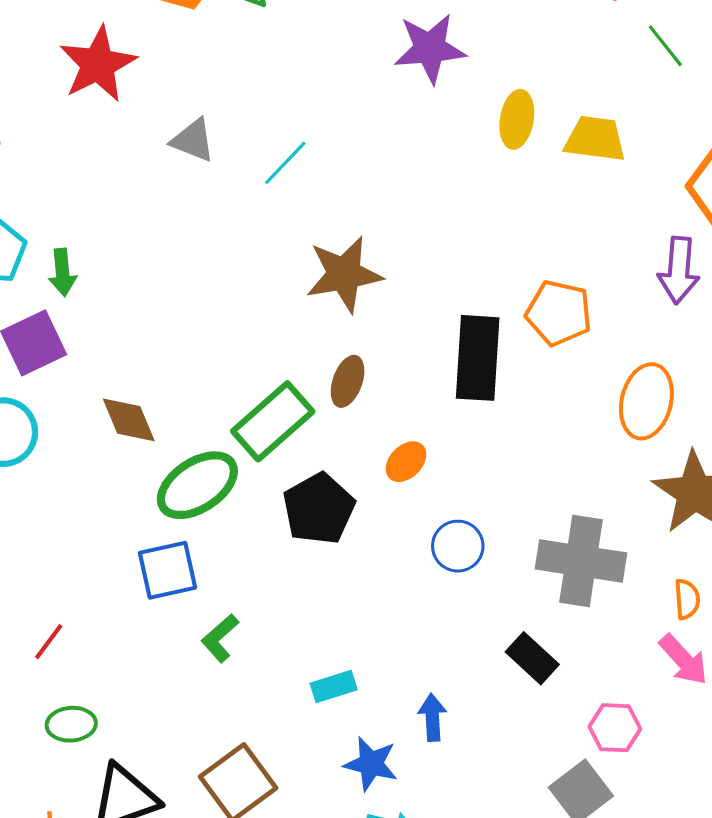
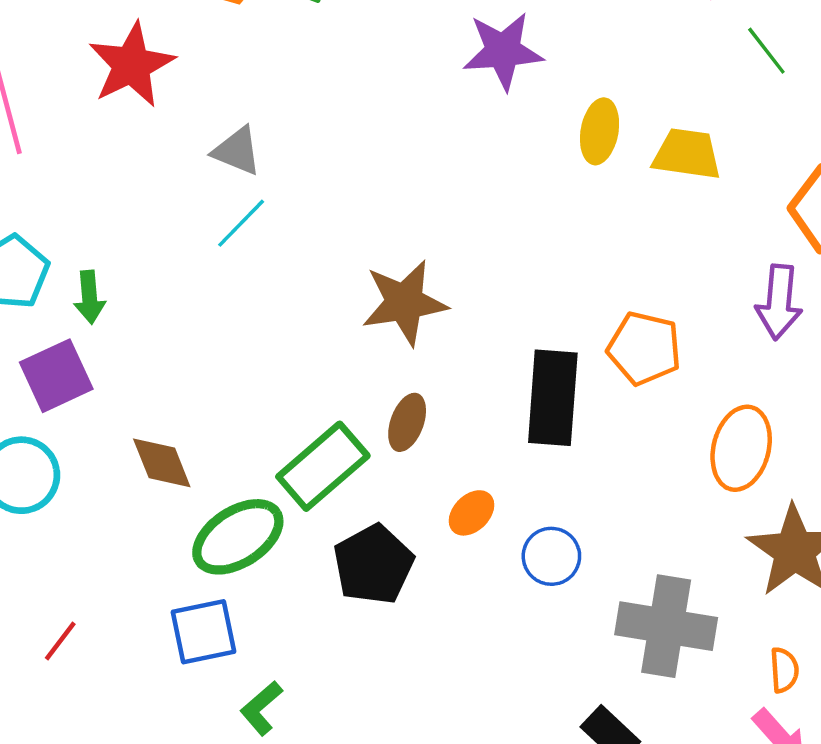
cyan line: (285, 163) -> (241, 223), moved
blue circle: (458, 546) -> (551, 556), moved
red line: (49, 642) -> (60, 641), moved

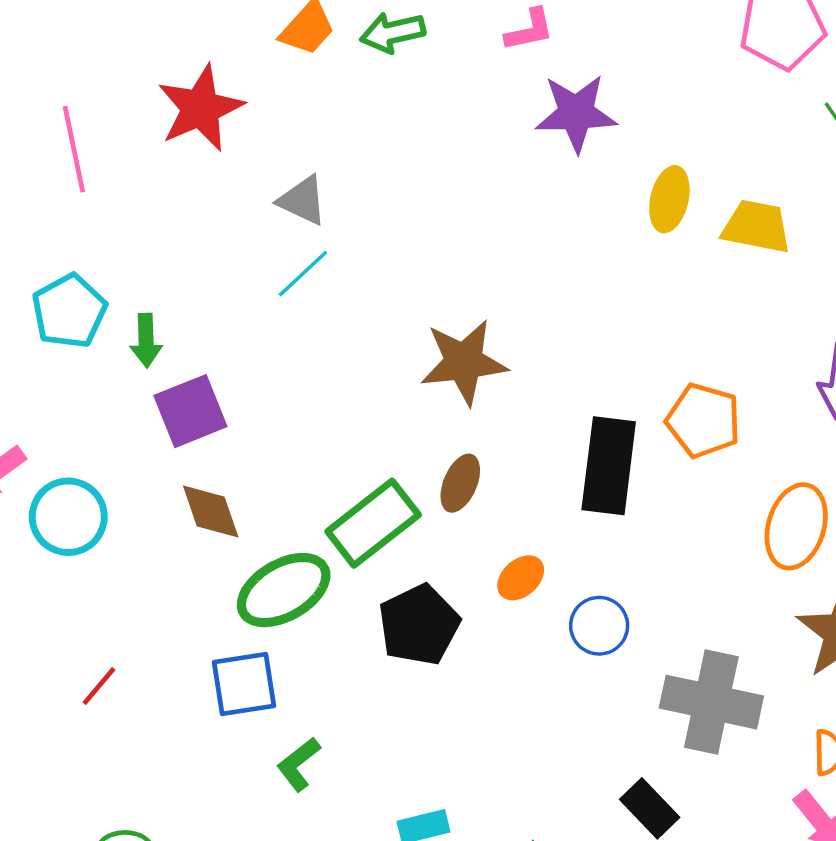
purple square: (56, 376) -> (190, 411), moved

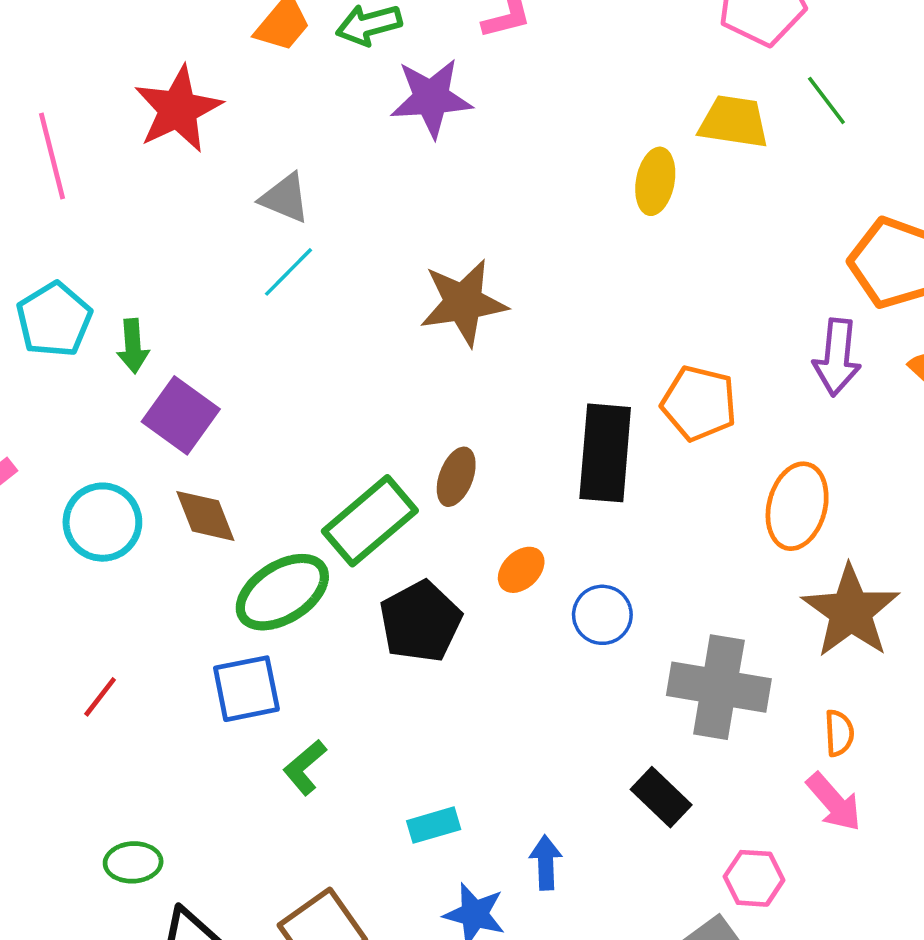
purple star: (576, 113) -> (431, 98), moved
yellow trapezoid: (757, 227) -> (734, 122), moved
brown star: (464, 362) -> (463, 303), moved
purple square: (190, 411) -> (181, 415), turned -30
cyan circle: (68, 517) -> (102, 522), moved

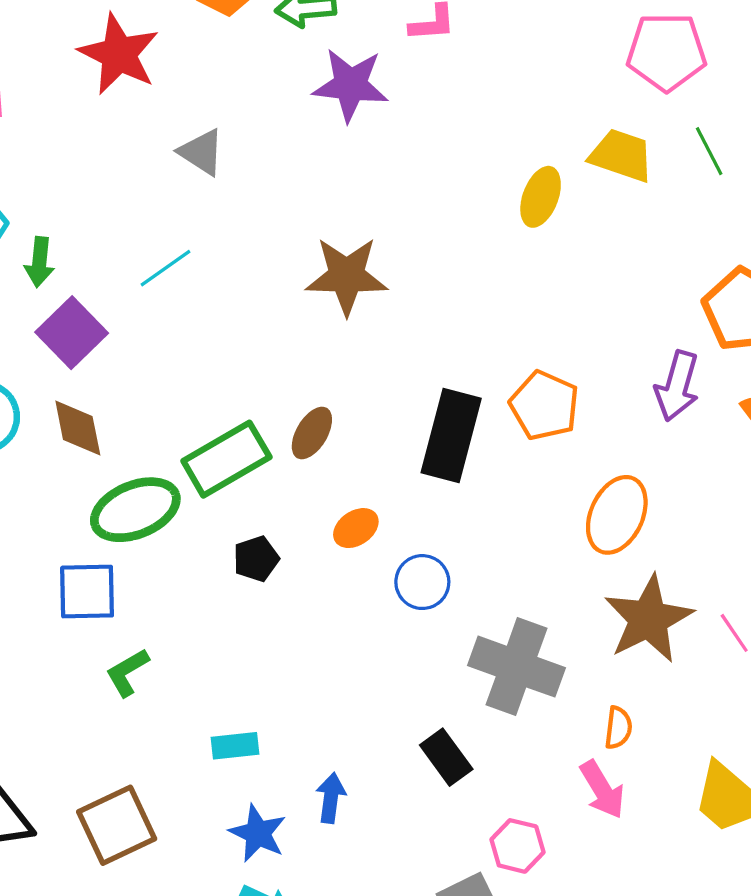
red star: (178, 109) -> (119, 54), turned -30
cyan line: (288, 272) -> (166, 268), moved
black pentagon: (421, 622) -> (256, 559), size x0.6

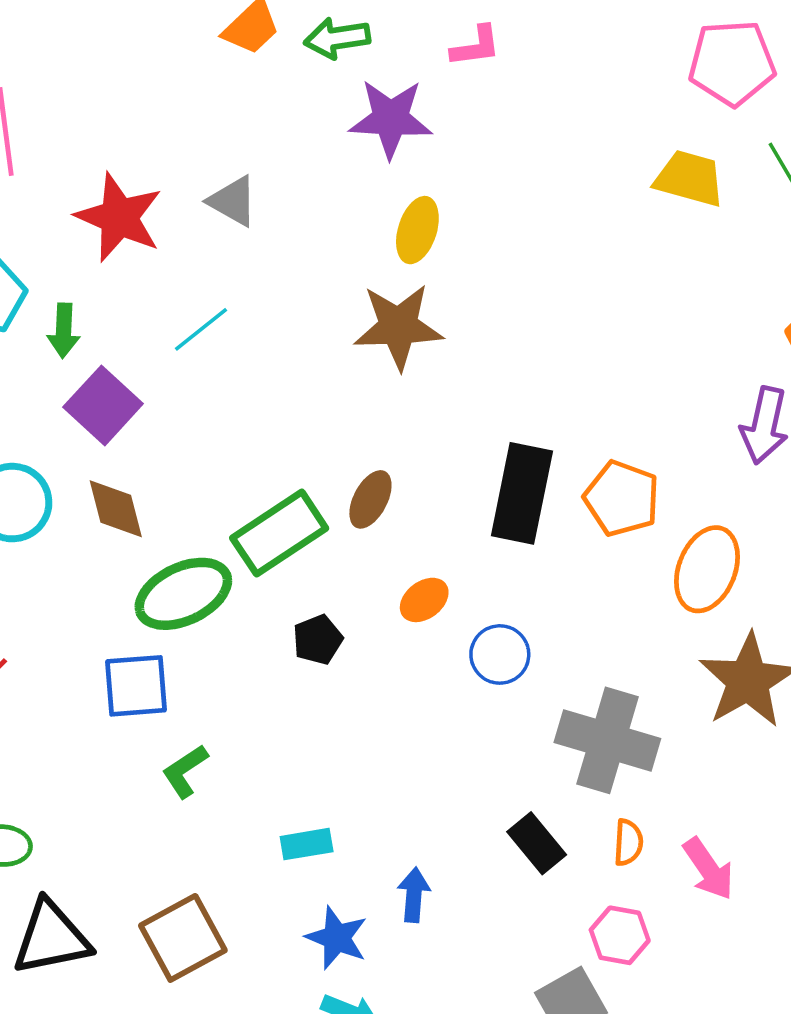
red star: (119, 54) -> (119, 217), moved
yellow ellipse: (541, 197) -> (417, 230), moved
orange pentagon: (544, 405) -> (622, 498), moved
orange semicircle: (618, 728) -> (628, 842), moved

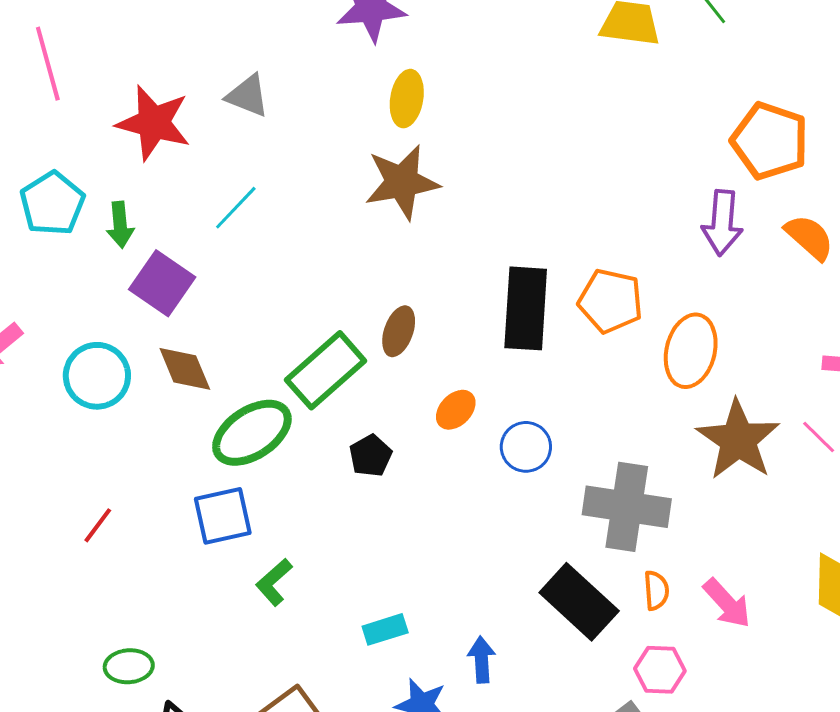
black rectangle: (537, 843) -> (579, 602), size x1.5

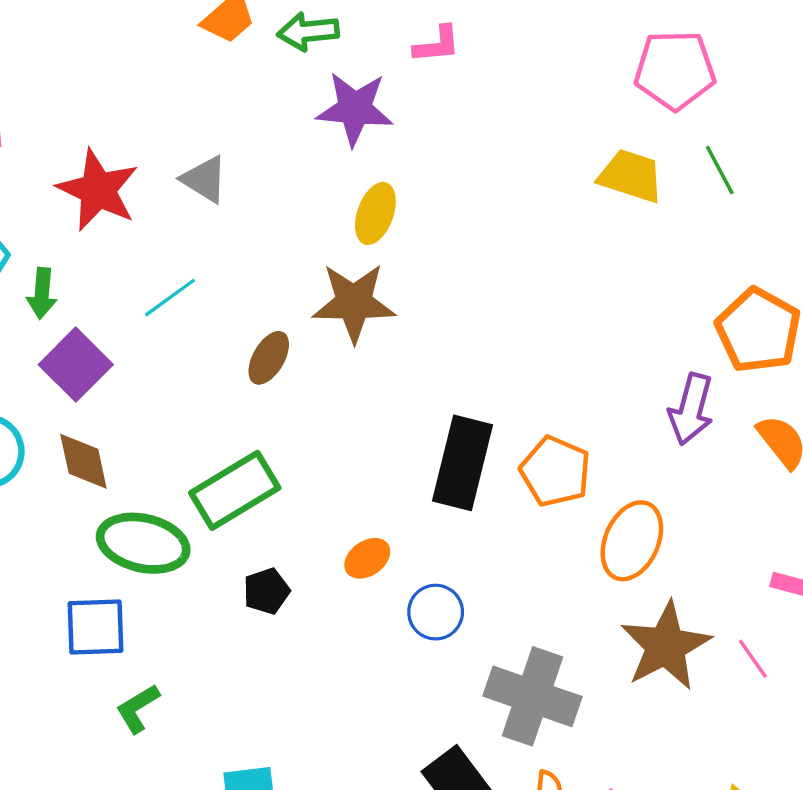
brown ellipse: (399, 331) -> (269, 358), moved
green ellipse: (252, 433) -> (143, 543), turned 36

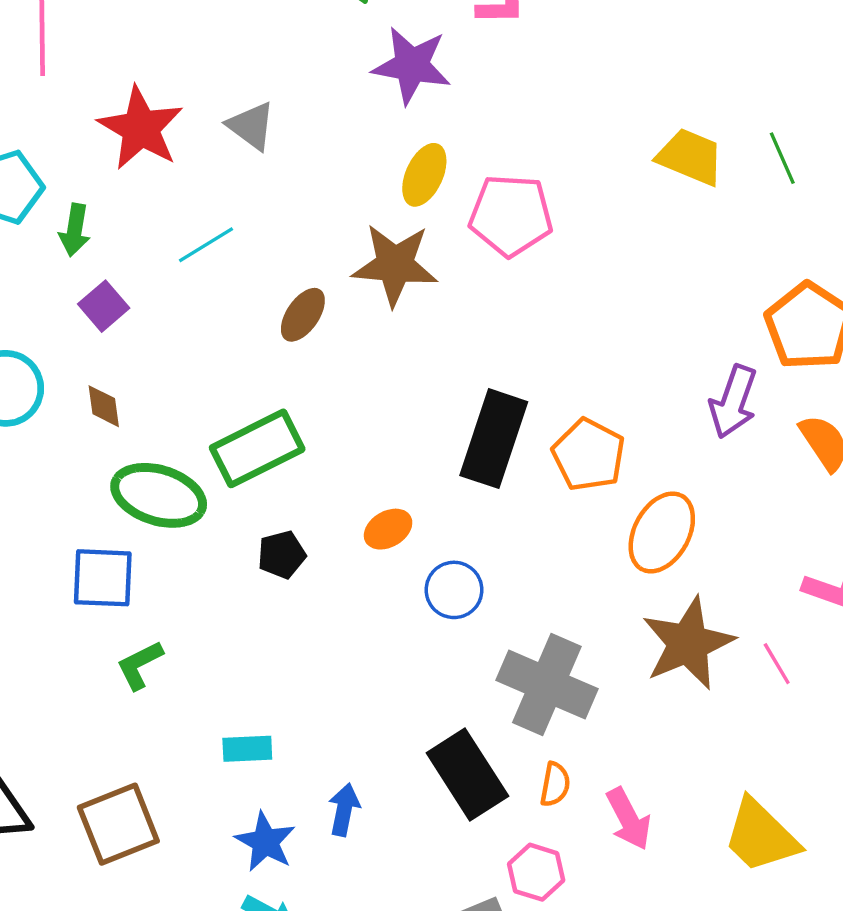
pink pentagon: (675, 70) -> (511, 215), moved
purple square: (76, 365) -> (104, 306), size x0.7
brown diamond: (83, 461) -> (104, 406), size x0.7

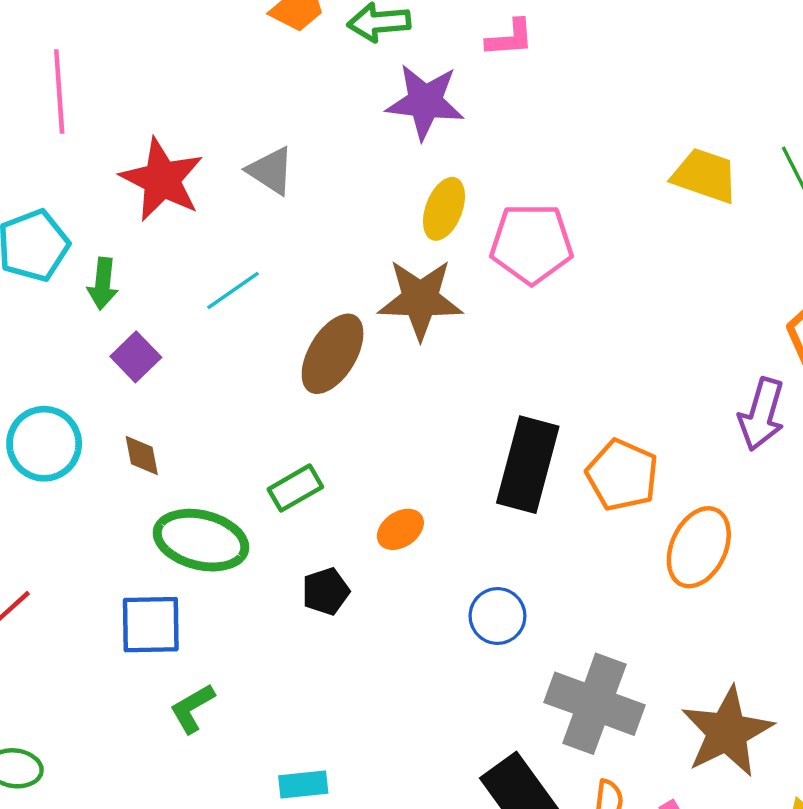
brown ellipse: (303, 315) -> (333, 354), size x1.5
green rectangle: (257, 448) -> (295, 488), size x0.6
orange ellipse: (388, 529) -> (400, 529), moved
brown star: (688, 643) -> (727, 732), moved

